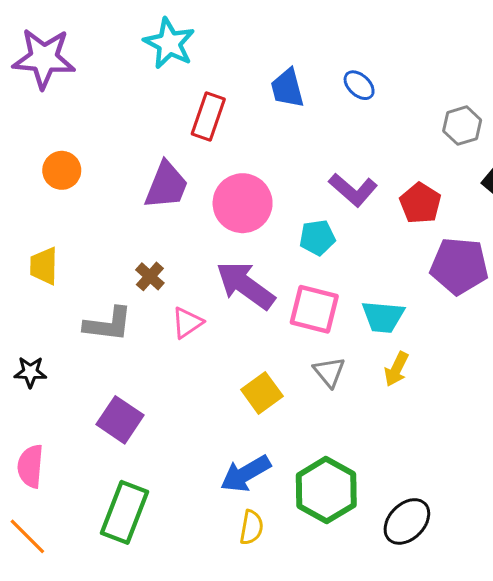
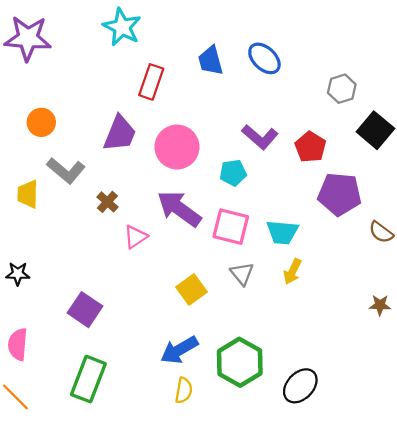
blue ellipse: (359, 85) -> (264, 58), size x1.4
gray L-shape: (108, 324) -> (66, 171), moved, turned 33

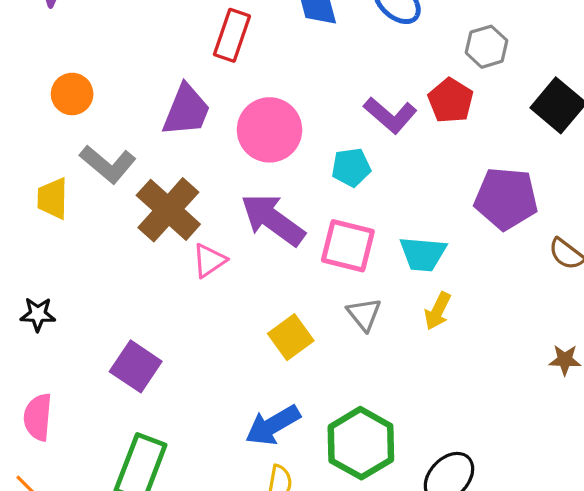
gray hexagon: (342, 89) -> (487, 47), moved
red pentagon: (310, 147) -> (451, 101), moved
brown cross: (107, 202) -> (168, 210), size x2.0

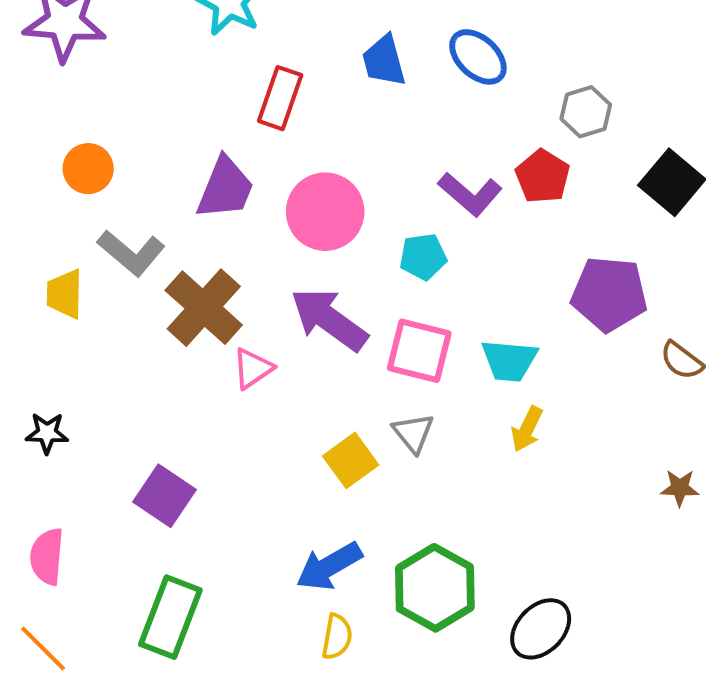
gray triangle: (364, 314) -> (413, 433), moved

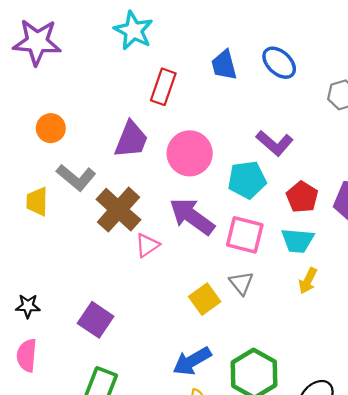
red pentagon: (543, 176) -> (302, 197), moved
cyan pentagon: (423, 257) -> (247, 180), size x1.4
black star: (47, 433) -> (28, 306), moved

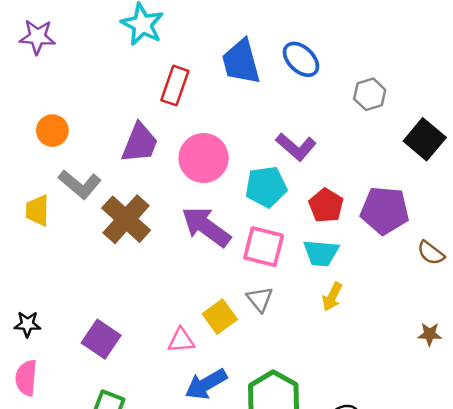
purple star: (37, 42) -> (37, 37), size x0.7
blue trapezoid: (224, 65) -> (241, 62), size x1.4
pink triangle: (147, 245) -> (181, 340), moved, turned 30

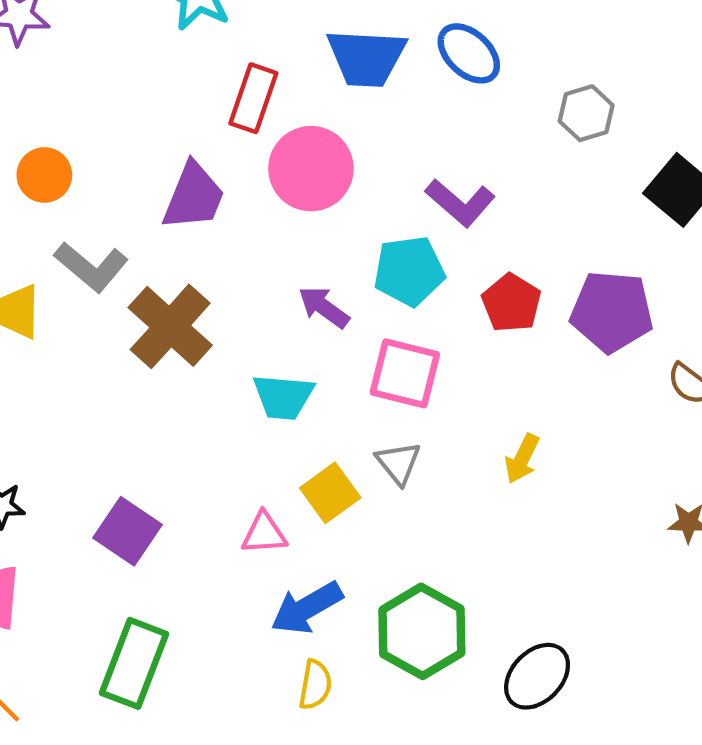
blue trapezoid: (241, 62) -> (366, 58), turned -72
pink circle: (204, 158) -> (311, 169), moved
purple arrow: (206, 227) -> (324, 307), moved, size x0.6
cyan trapezoid: (321, 253) -> (283, 397), moved

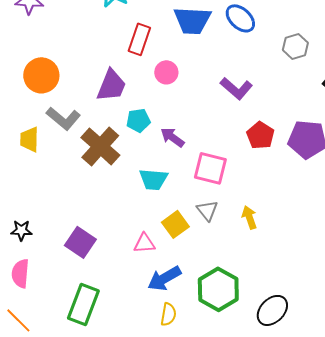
pink circle: (311, 169) -> (166, 72), size x0.6
orange circle: (44, 175) -> (41, 75), size x1.4
cyan pentagon: (409, 271) -> (138, 120), moved, size x0.7
yellow arrow: (522, 459) -> (249, 217), moved, turned 135

